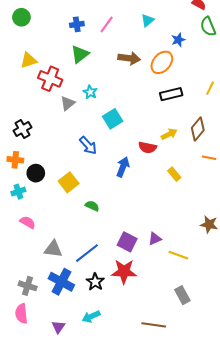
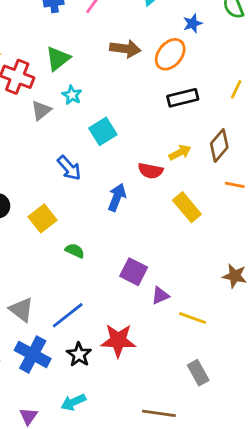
green triangle: (80, 54) -> (58, 59), moved
yellow rectangle: (174, 174) -> (187, 207), size x1.5
purple square: (127, 242) -> (134, 272), moved
gray triangle: (53, 249) -> (21, 310), turned 30

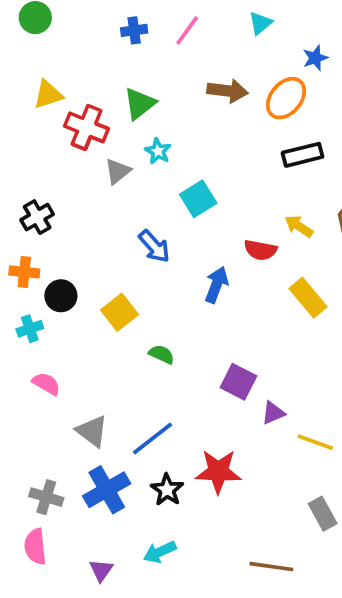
yellow arrow: (180, 153) -> (299, 226), turned -120
blue cross: (33, 354) -> (107, 490), turned 32

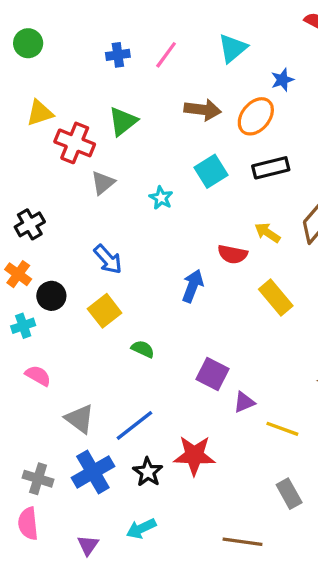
cyan triangle: (260, 23) -> (233, 48), size x1.4
cyan star: (158, 151) -> (161, 198), moved
cyan square: (198, 199) -> (211, 171), moved
blue arrow: (154, 246) -> (108, 259), moved
orange cross: (24, 272) -> (18, 274), turned 30

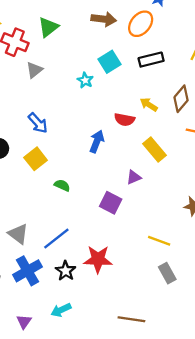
cyan star: (161, 198) -> (85, 80), moved
purple triangle: (244, 402) -> (134, 177), moved
gray rectangle: (289, 494) -> (167, 273), moved

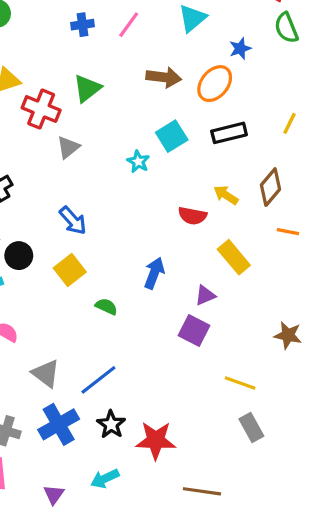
blue arrow: (97, 141) -> (154, 273), moved
purple square: (111, 203) -> (194, 330), moved
red star: (98, 259) -> (156, 440), moved

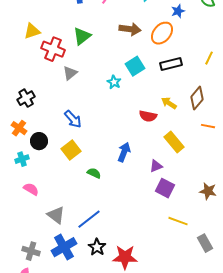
purple square: (194, 330) -> (165, 188), moved
gray rectangle: (251, 428) -> (205, 243), moved

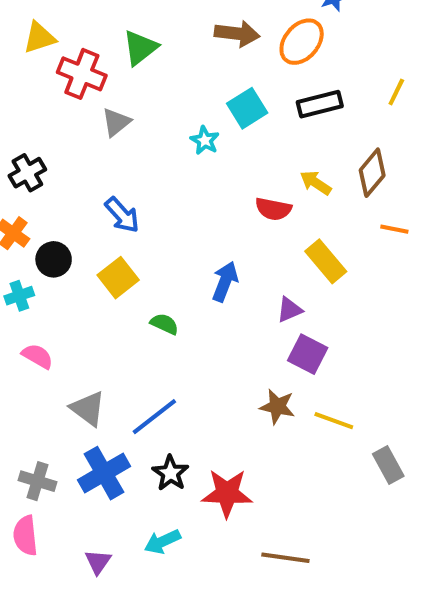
brown star: (208, 191) -> (277, 407), moved

